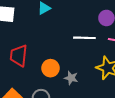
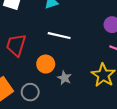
white line: (84, 38) -> (59, 36), moved

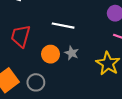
gray star: (65, 78) -> (72, 53), moved

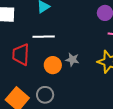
white line: (63, 26) -> (44, 37), moved

